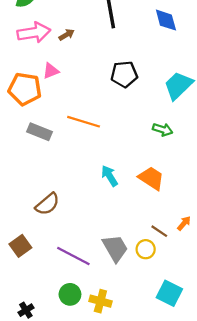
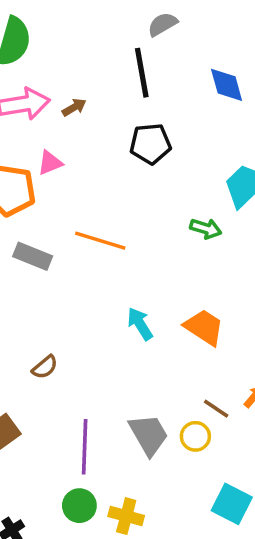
black pentagon: (124, 74) -> (150, 144), moved
green arrow: (163, 130) -> (206, 229), moved
brown semicircle: (47, 204) -> (45, 367), size x0.7
purple line: (73, 256) -> (85, 447), turned 64

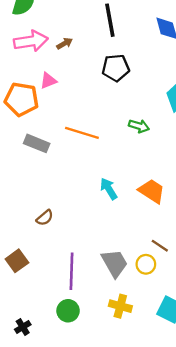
green arrow: (206, 229) -> (139, 126), moved
yellow cross: (126, 516) -> (120, 306), moved

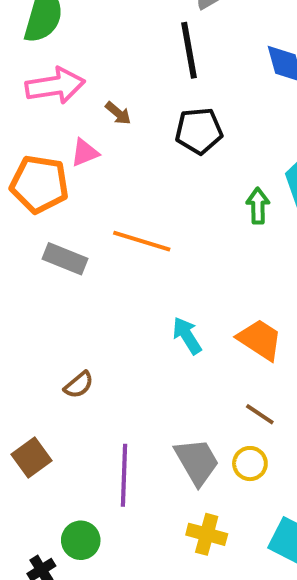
brown arrow: (65, 43) -> (118, 113), moved, turned 70
green arrow: (139, 126) -> (258, 206), moved, turned -108
brown line: (160, 246) -> (260, 414), moved
green circle: (68, 311) -> (81, 540), moved

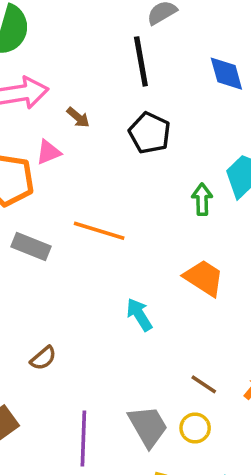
black pentagon: (199, 131) -> (150, 133), turned 30
orange trapezoid: (260, 340) -> (204, 278), moved

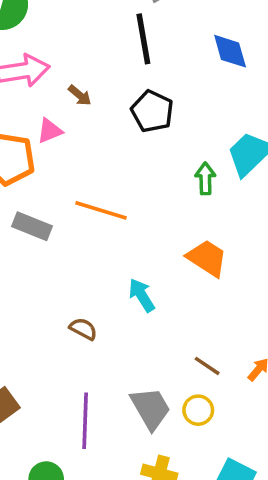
brown semicircle: (43, 358) -> (83, 329), moved, turned -112

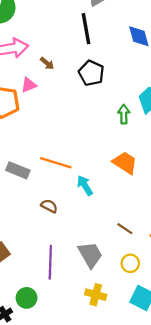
orange line: (101, 210) -> (56, 163), moved
gray rectangle: (32, 226) -> (18, 170), moved
yellow circle: (198, 410) -> (130, 263), moved

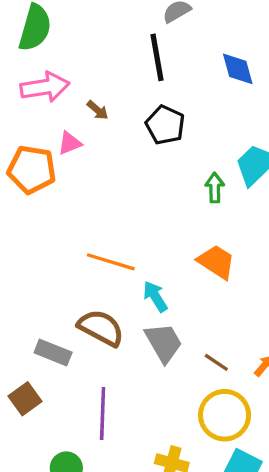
gray rectangle: (18, 170) -> (53, 353), moved
brown semicircle: (49, 206) -> (101, 328), size x1.8
gray trapezoid: (90, 255) -> (164, 343), moved
yellow circle: (130, 263) -> (225, 415), size x1.8

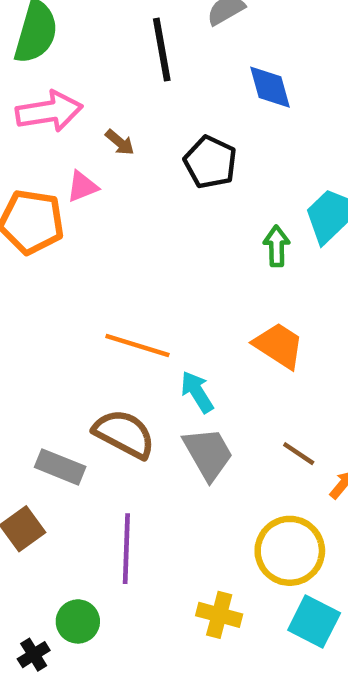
black line: (157, 57) -> (162, 50), moved
blue diamond: (238, 69) -> (270, 87), moved
brown line: (216, 362) -> (299, 454), moved

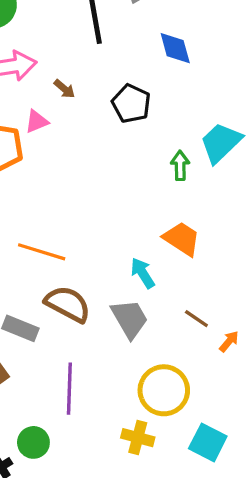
orange line: (137, 345) -> (42, 252), moved
cyan arrow: (197, 392) -> (143, 273), moved
yellow circle: (290, 551) -> (164, 390), moved

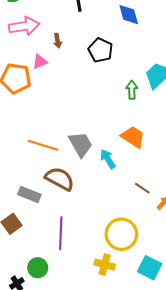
brown arrow: (64, 89) -> (58, 41), turned 40
gray trapezoid: (130, 319) -> (81, 144), moved

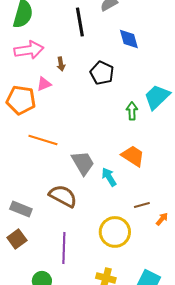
orange line: (43, 145) -> (43, 140), moved
brown line: (142, 188) -> (142, 205), turned -49
gray rectangle: (29, 194) -> (21, 209), moved
yellow circle: (121, 234) -> (115, 232), moved

